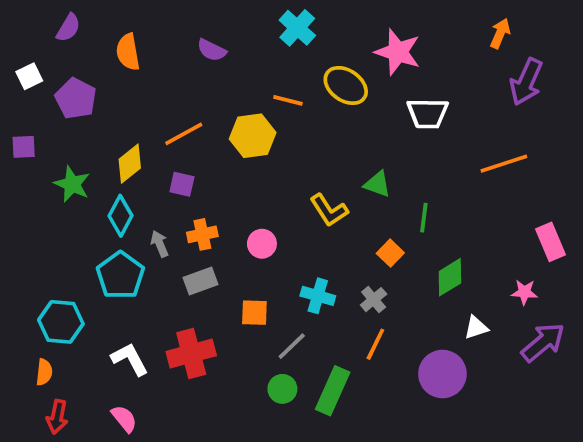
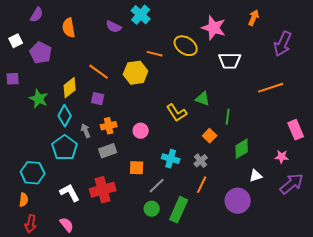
cyan cross: (297, 28) -> (141, 15), moved
orange arrow: (500, 33) -> (254, 18), moved
orange line: (184, 134) -> (99, 72), turned 65

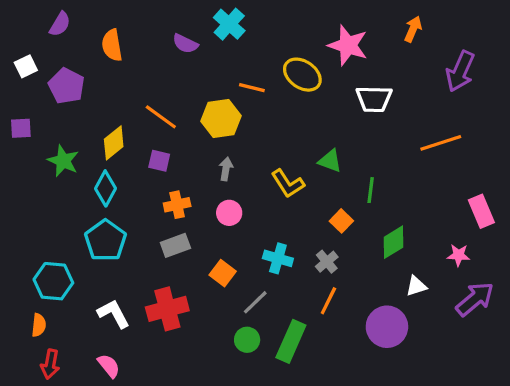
gray arrow: (86, 131) -> (226, 169), moved, turned 32
orange square: (137, 168) -> (223, 273), turned 35

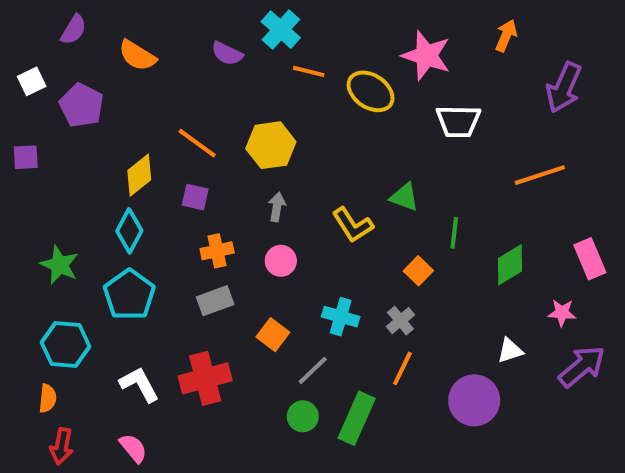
orange semicircle: (112, 45) -> (137, 56), turned -48
orange line: (252, 88) -> (309, 71), moved
green star: (63, 161) -> (60, 265), moved
green diamond: (393, 242) -> (510, 265), moved

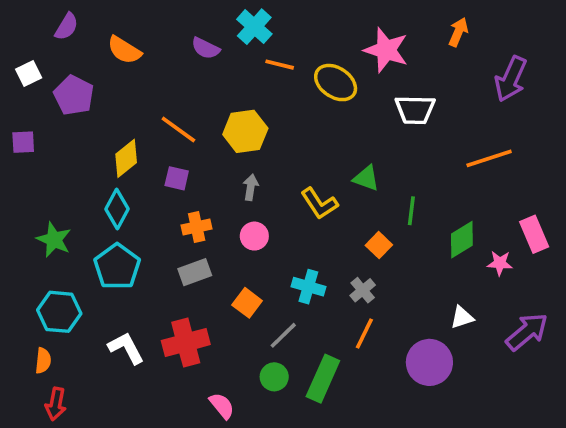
pink star: (562, 313) -> (500, 263), moved
pink semicircle: (133, 448) -> (222, 406), moved

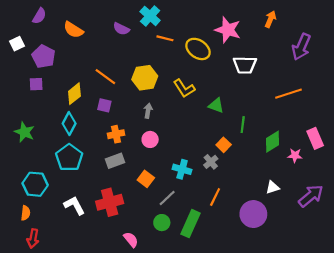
purple square: (23, 142) -> (36, 84), moved
yellow L-shape: (319, 204) -> (184, 88), moved
green star: (54, 240) -> (24, 132), moved
gray cross: (363, 290) -> (211, 162), moved

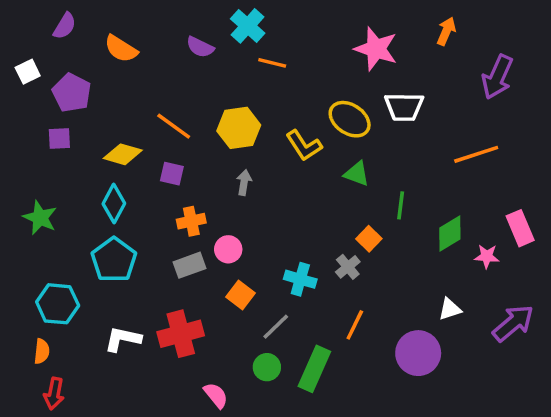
yellow ellipse: (198, 49) -> (350, 119), moved
yellow diamond: (74, 94) -> (123, 154), turned 55
pink circle: (150, 139) -> (228, 249), moved
white L-shape: (74, 206) -> (123, 339), turned -50

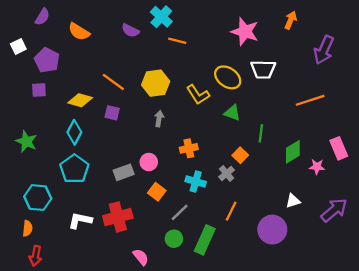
orange cross: (191, 221) -> (189, 148), moved

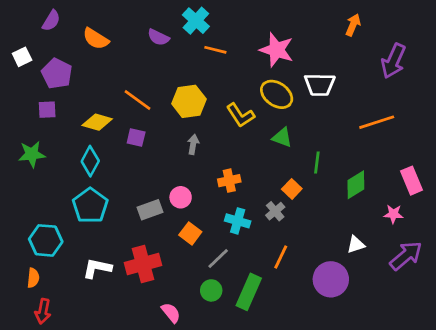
pink star: (245, 32) -> (277, 50), moved
green star: (26, 141) -> (32, 154), moved, turned -30
pink star: (317, 167) -> (393, 214), moved

